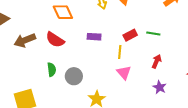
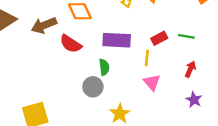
purple rectangle: (94, 37) -> (117, 40), size x1.6
brown arrow: (25, 40) -> (44, 25), moved
green semicircle: (52, 70) -> (104, 67), moved

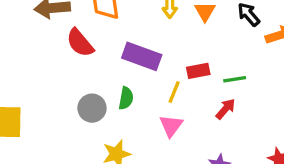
green line: (186, 36) -> (235, 79), turned -35
green semicircle: (104, 67) -> (126, 98), moved
red arrow: (190, 69) -> (226, 109), moved

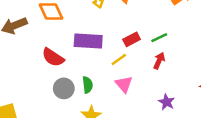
red semicircle: (80, 43) -> (53, 57), moved
yellow line: (174, 92) -> (119, 59), turned 49
green semicircle: (126, 98) -> (88, 85), moved

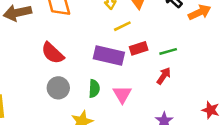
purple rectangle: (88, 41) -> (109, 55), moved
yellow line: (119, 59) -> (122, 26), moved
green semicircle: (88, 85) -> (94, 89), moved

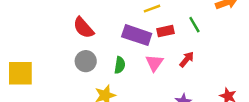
green line: (168, 51) -> (194, 25), moved, turned 70
pink triangle: (122, 94) -> (154, 63), moved

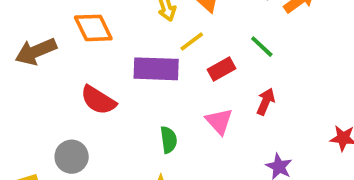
purple rectangle: (137, 35) -> (156, 69), moved
gray circle: (86, 61) -> (72, 157), moved

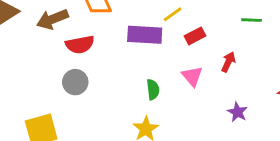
green line: (262, 47) -> (252, 20), moved, turned -42
red semicircle: (98, 100) -> (80, 45), moved, turned -44
gray circle: (72, 157) -> (75, 82), moved

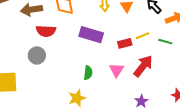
yellow line: (173, 14) -> (143, 36), moved
red arrow: (228, 62) -> (143, 66), size x1.6

